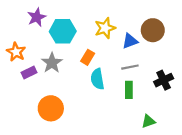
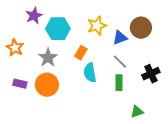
gray line: (130, 67) -> (120, 62), turned 56
purple rectangle: (29, 73) -> (20, 84), moved, turned 40
orange circle: (51, 108) -> (47, 85), moved

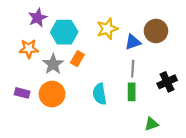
orange star: (15, 48) -> (29, 49), moved, turned -30
orange rectangle: (81, 53) -> (77, 59), moved
gray line: (120, 62) -> (133, 69), turned 49
cyan semicircle: (90, 73) -> (100, 94), moved

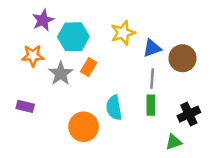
brown circle: (156, 31) -> (183, 58), moved
black cross: (167, 82) -> (189, 114), moved
orange circle: (52, 94) -> (84, 127), moved

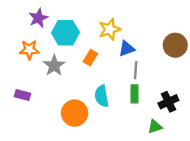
blue triangle: (152, 48) -> (127, 49), moved
brown circle: (183, 58) -> (175, 45), moved
orange rectangle: (89, 67) -> (90, 58), moved

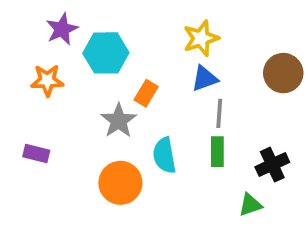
yellow star: (110, 29) -> (201, 38), moved
gray star: (54, 66) -> (119, 121), moved

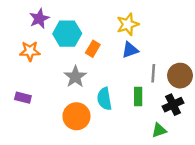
brown circle: (283, 73) -> (180, 76), moved
orange rectangle: (146, 93) -> (93, 49), moved
gray line: (219, 113) -> (153, 73), moved

